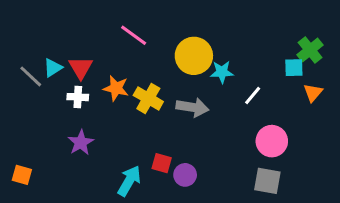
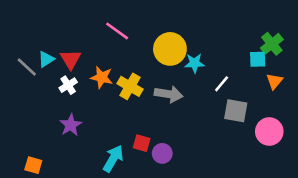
white cross: (78, 97) -> (68, 85), turned -36
pink circle: (272, 141) -> (269, 131), moved
orange square: (22, 175) -> (33, 165), moved
gray square: (267, 181) -> (236, 111), moved

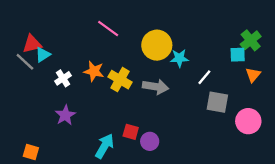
red triangle: (71, 59) -> (32, 44), moved, turned 48

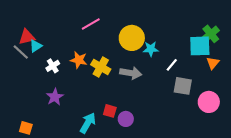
pink line: (108, 28) -> (91, 24), turned -66
cyan square: (238, 55) -> (200, 46), size x1.6

